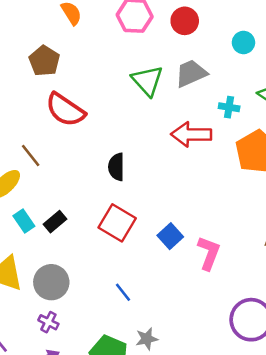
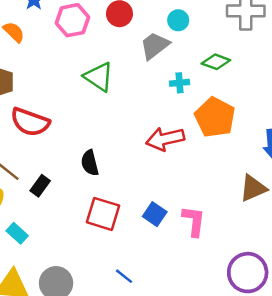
gray trapezoid: (191, 73) -> (155, 46), moved
red arrow: (191, 134) -> (165, 139), moved
black rectangle: (55, 222) -> (40, 186), moved

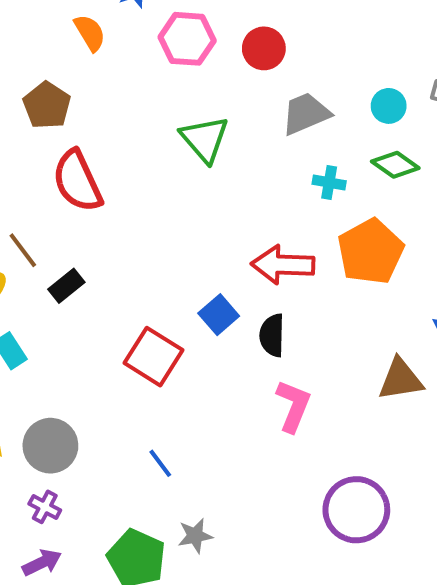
cyan circle: (178, 20) -> (389, 106), moved
red semicircle: (30, 122) -> (77, 181), turned 30
black semicircle: (90, 163) -> (272, 335), moved
blue square: (155, 214) -> (219, 315), moved

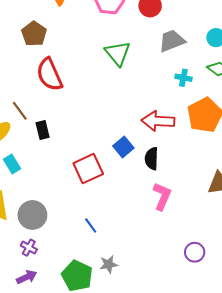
black rectangle: (66, 286) -> (43, 130), turned -66
red square: (154, 357) -> (88, 169), turned 32
purple circle: (356, 510) -> (195, 252), size x0.6

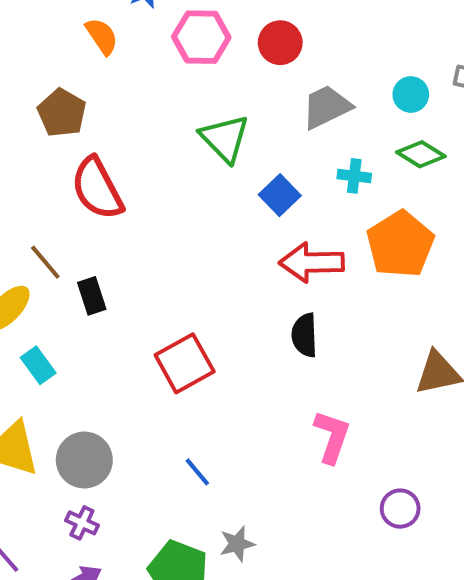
blue square: (123, 147) -> (280, 195), moved
pink L-shape: (162, 196) -> (332, 437), moved

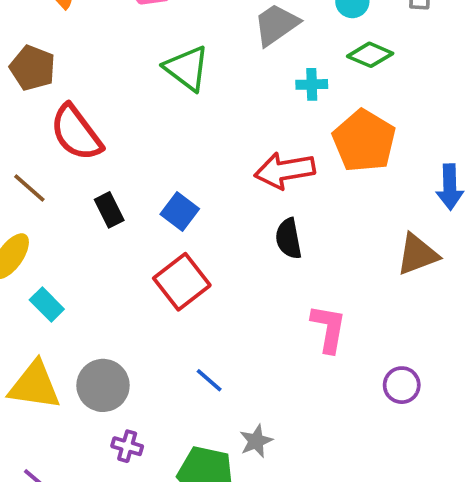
blue square: (280, 195) -> (180, 212), moved
brown line: (45, 262) -> (29, 188), moved
black rectangle: (92, 296) -> (109, 210), moved
purple cross: (82, 523) -> (127, 446), moved

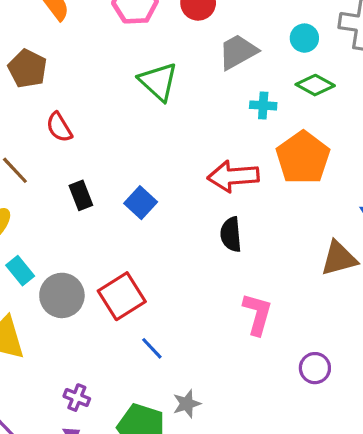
red semicircle: (76, 133) -> (59, 127), size x0.6
red square: (182, 282) -> (122, 296), moved
gray circle: (103, 385) -> (62, 295), moved

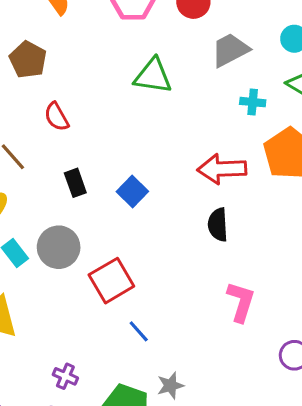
green triangle: (158, 82) -> (153, 76), turned -36
gray circle: (62, 295) -> (59, 247), moved

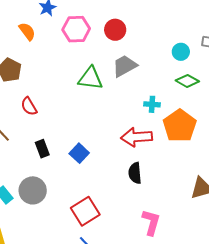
gray trapezoid: (230, 50) -> (125, 66), moved
cyan cross: (253, 102) -> (152, 104), moved
red square: (111, 281) -> (85, 211), moved

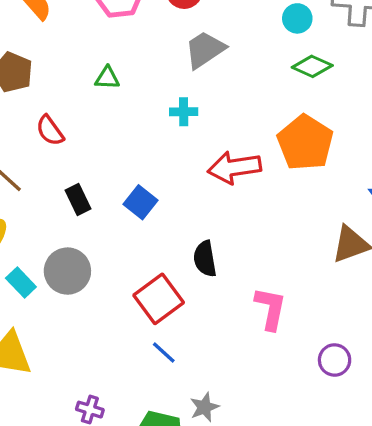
green triangle: (90, 78) -> (107, 78), moved, size x0.6
cyan cross: (152, 104) -> (184, 112), moved
black semicircle: (135, 173) -> (205, 259), moved

